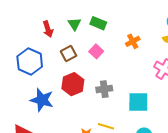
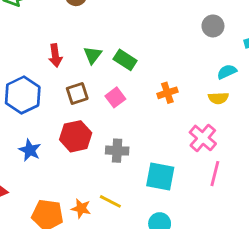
blue star: (42, 100) -> (30, 150), size x0.7

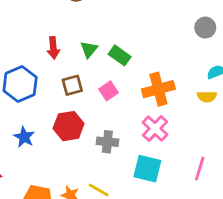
orange cross: (167, 93) -> (158, 89), size x1.6
pink cross: (203, 138) -> (155, 129), moved

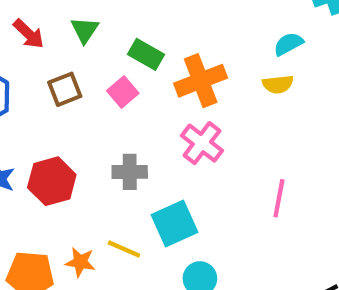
red arrow: (53, 48) -> (29, 34), turned -35
green rectangle: (120, 55) -> (146, 54), moved
red hexagon: (69, 126) -> (52, 181), moved
cyan square: (147, 169) -> (175, 223), moved, turned -32

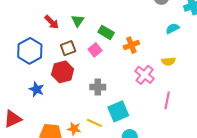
orange cross: (201, 81) -> (131, 45), size x0.7
yellow semicircle: (278, 84) -> (168, 61), moved
pink cross: (202, 143) -> (145, 75), moved
red hexagon: (52, 181) -> (63, 72), moved

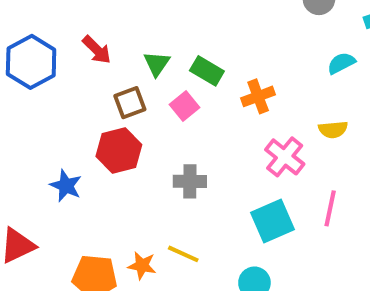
green triangle: (78, 21) -> (157, 64), moved
blue hexagon: (30, 51) -> (31, 62), moved
cyan square: (118, 111) -> (273, 221), moved

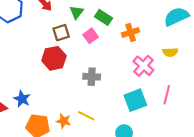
cyan semicircle: (341, 63) -> (176, 17), size x1.6
blue star: (66, 186) -> (22, 99), moved

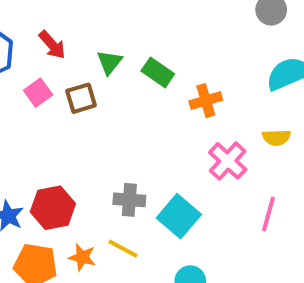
pink square: (91, 36) -> (38, 93), moved
red hexagon: (54, 58) -> (53, 208), moved
gray cross: (92, 77) -> (129, 200), moved
cyan square: (135, 100) -> (179, 216), moved, turned -30

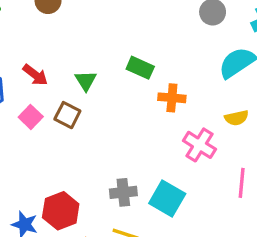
green rectangle: (158, 72) -> (140, 68), moved
brown square: (81, 98) -> (67, 115), turned -36
orange cross: (206, 101) -> (172, 98), turned 32

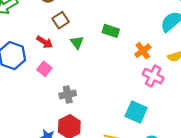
orange cross: (172, 98) -> (143, 51), moved, turned -35
brown square: (67, 115) -> (61, 20), moved, turned 35
gray cross: (123, 192) -> (68, 94), moved

